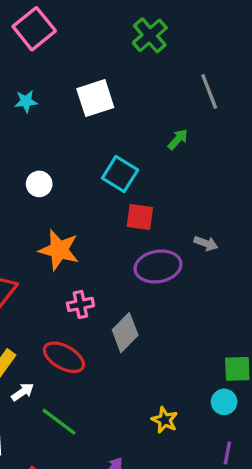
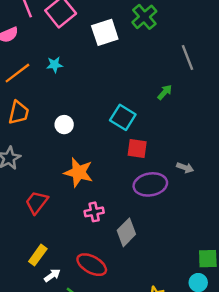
white square: (95, 98) -> (105, 32), moved
red ellipse: (64, 357) -> (92, 265), moved

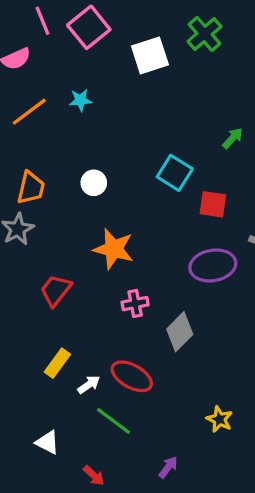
orange trapezoid: (19, 113) -> (31, 188), moved
red square: (137, 149) -> (213, 204), moved
white arrow: (52, 275) -> (89, 385), moved

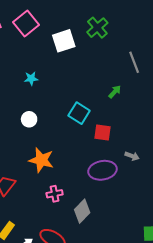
cyan star: (81, 100) -> (31, 79), moved

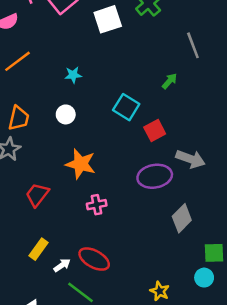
cyan star: (31, 79) -> (73, 75), moved
red square: (102, 133) -> (155, 131), turned -36
gray arrow: (132, 156) -> (190, 159), size x1.6
gray diamond: (82, 211) -> (182, 218), moved

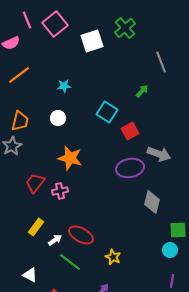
pink cross: (97, 205) -> (60, 191), moved
gray diamond: (182, 218) -> (152, 202), turned -30
yellow star: (160, 291) -> (113, 257), moved

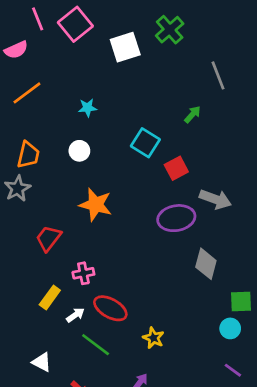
pink cross: (60, 191) -> (83, 273), moved
purple line: (172, 281) -> (233, 370), turned -64

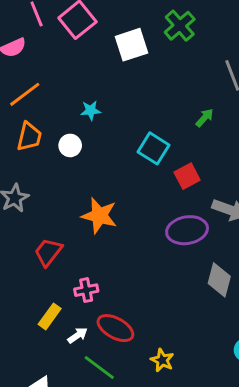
white circle: (79, 151) -> (70, 145), moved
orange trapezoid: (28, 155) -> (29, 137), moved

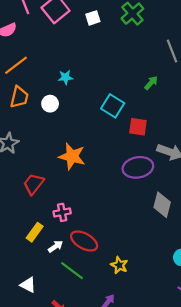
white square: (132, 45) -> (93, 18), moved, size x0.6
red square: (187, 176) -> (138, 127), turned 36

